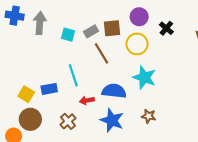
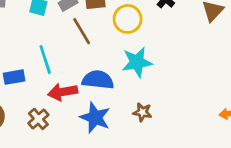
cyan star: (144, 77) -> (137, 62), turned -30
red arrow: (87, 100) -> (63, 92), size x1.5

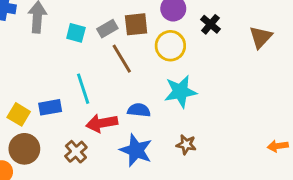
blue semicircle: (98, 80) -> (139, 110), size x0.7

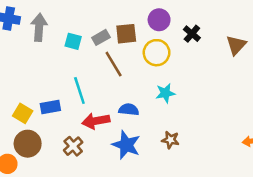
cyan star: (180, 92) -> (165, 93), size x0.7

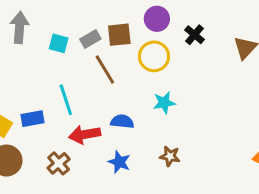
blue star: (126, 145) -> (119, 162), size x0.7

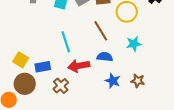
brown line: (105, 69) -> (101, 31), moved
blue rectangle: (33, 119) -> (43, 67), moved
blue star: (119, 162) -> (113, 81), moved

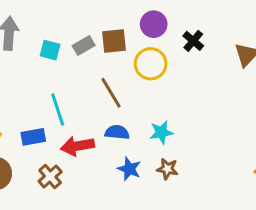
cyan star: (134, 44) -> (161, 132), moved
blue rectangle: (43, 67) -> (33, 137), moved

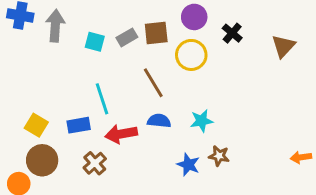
blue star: (129, 169) -> (188, 165), moved
brown star: (167, 169) -> (219, 156), moved

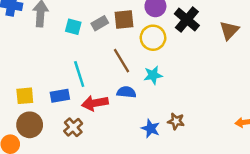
black cross: (232, 33) -> (187, 20), size x1.5
cyan star: (201, 121) -> (153, 75), moved
yellow square: (36, 125) -> (25, 96), turned -36

